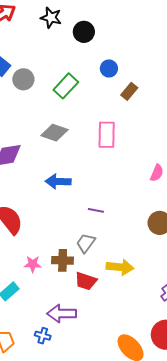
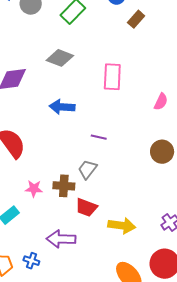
pink rectangle: (107, 135) -> (112, 77), moved
yellow arrow: (120, 267) -> (122, 226), moved
blue cross: (43, 336) -> (31, 261), moved

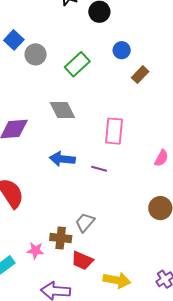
gray diamond: (60, 58) -> (62, 110), turned 40
purple line: (99, 137) -> (99, 169), moved
pink star: (34, 189) -> (35, 250), moved

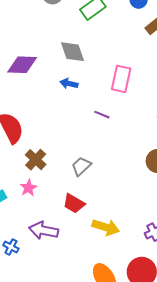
blue arrow: (62, 159) -> (69, 84), moved, size x0.7
brown cross: (61, 238) -> (36, 160), moved, turned 30
pink star: (35, 250) -> (29, 188), turned 30

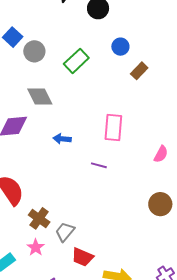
gray diamond: (72, 52) -> (40, 96), moved
gray trapezoid: (81, 166) -> (65, 232), moved

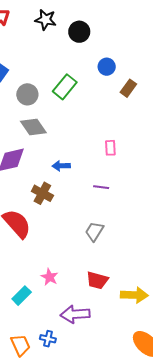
gray circle: (34, 51) -> (27, 94), moved
pink rectangle: (113, 127) -> (110, 148), size x0.6
brown cross: (39, 218) -> (42, 193), moved
gray trapezoid: (65, 232) -> (94, 231), moved

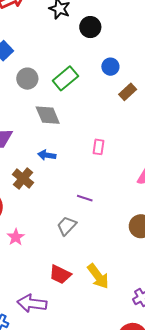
gray diamond: (33, 127) -> (48, 115), moved
purple line: (101, 187) -> (85, 198), moved
pink star: (50, 277) -> (16, 237), moved
yellow arrow: (134, 295) -> (98, 276), moved, turned 40

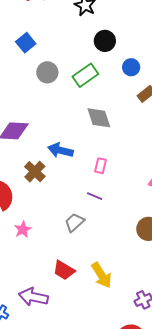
black circle: (90, 27) -> (105, 41), moved
gray diamond: (48, 115) -> (99, 118), moved
pink rectangle: (99, 147) -> (101, 166), moved
blue arrow: (47, 155) -> (60, 150), size x1.4

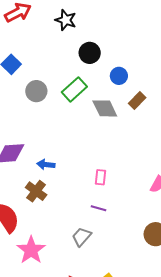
gray diamond: (99, 118) -> (105, 108), moved
blue arrow: (60, 150) -> (46, 164), moved, size x0.7
pink star: (23, 229) -> (31, 250), size x1.6

